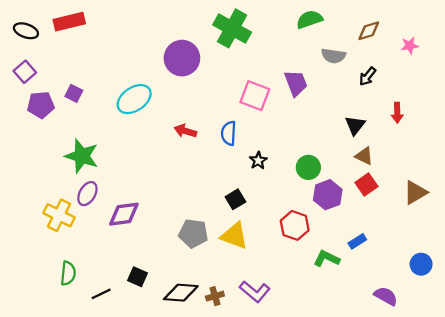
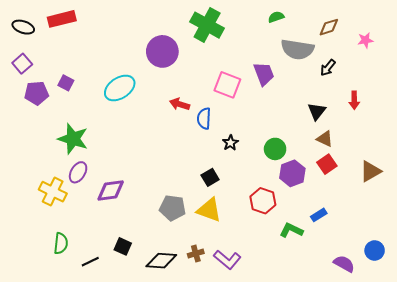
green semicircle: (309, 19) -> (276, 17), size x0.7
gray semicircle: (333, 56) -> (297, 49), size x1.5
red arrow: (185, 131) -> (180, 104), moved
blue circle: (421, 264) -> (375, 250), moved
brown cross: (215, 296) -> (196, 254), moved

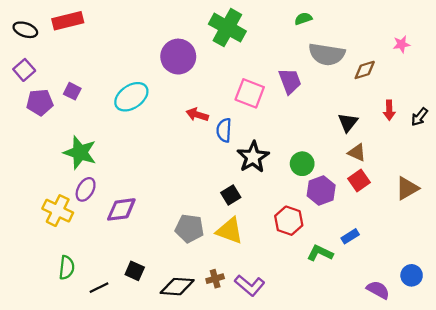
brown diamond: (329, 27) -> (365, 70), moved
black arrow: (328, 68) -> (419, 117), moved
black star: (230, 143) -> (253, 157), size x1.8

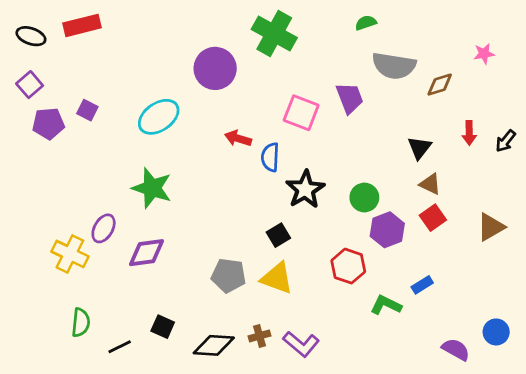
green star: (80, 153) -> (152, 188), moved

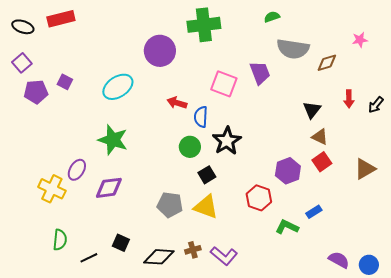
green cross: (274, 33) -> (204, 25), turned -36
green circle: (364, 198) -> (190, 147), moved
blue circle: (496, 332) -> (369, 265), moved

